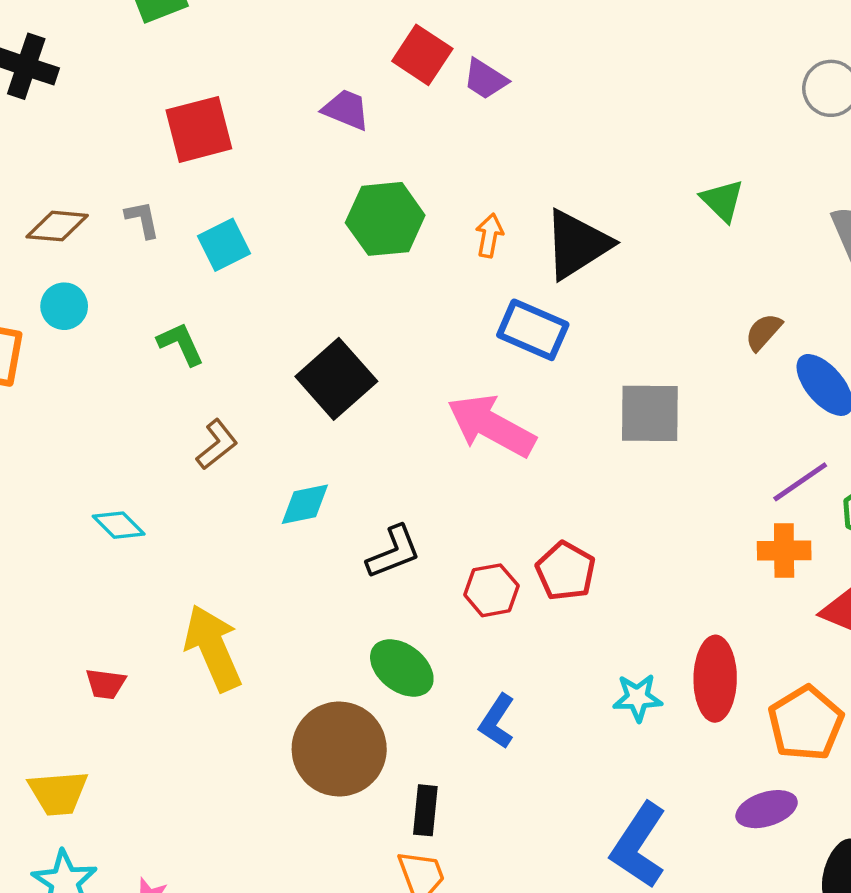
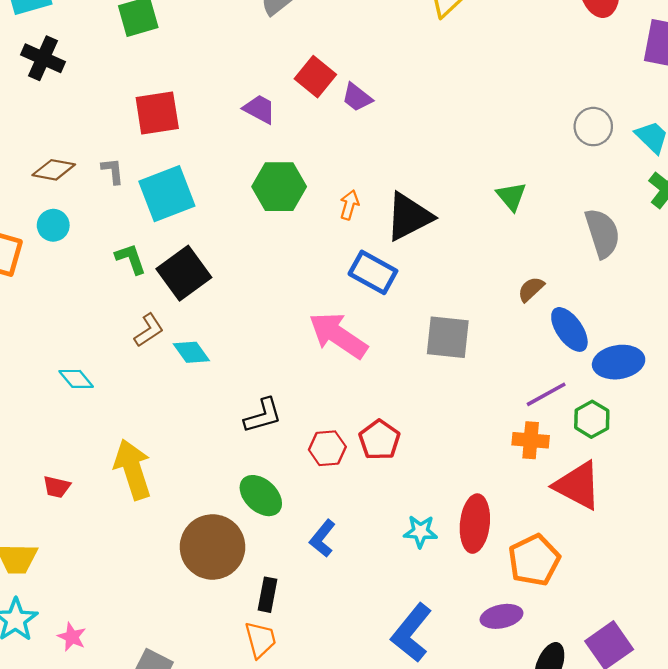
cyan square: (224, 245) -> (167, 194), size x1.6
black square: (336, 379) -> (184, 273), moved
cyan diamond: (305, 504) -> (191, 352), moved, turned 60

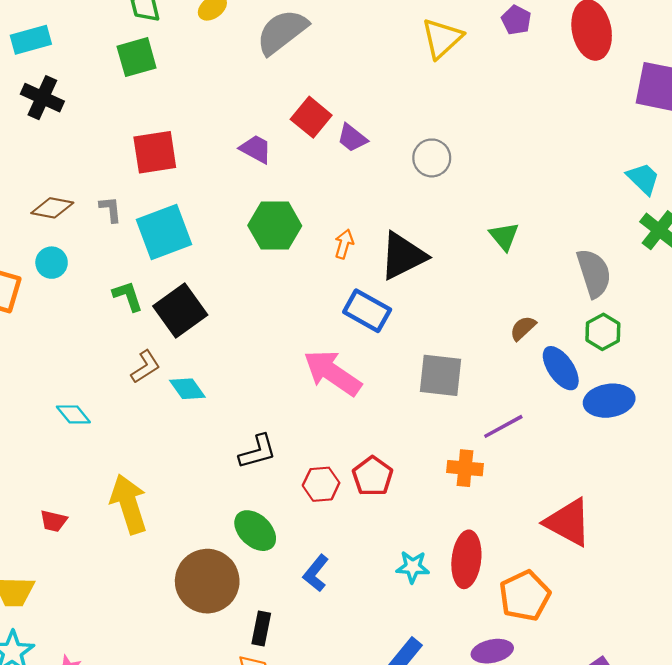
gray circle: (593, 127) -> (432, 158), moved
purple line: (546, 394) -> (503, 426), moved
green hexagon: (592, 419) -> (603, 332), moved
orange cross: (531, 440) -> (465, 468), moved

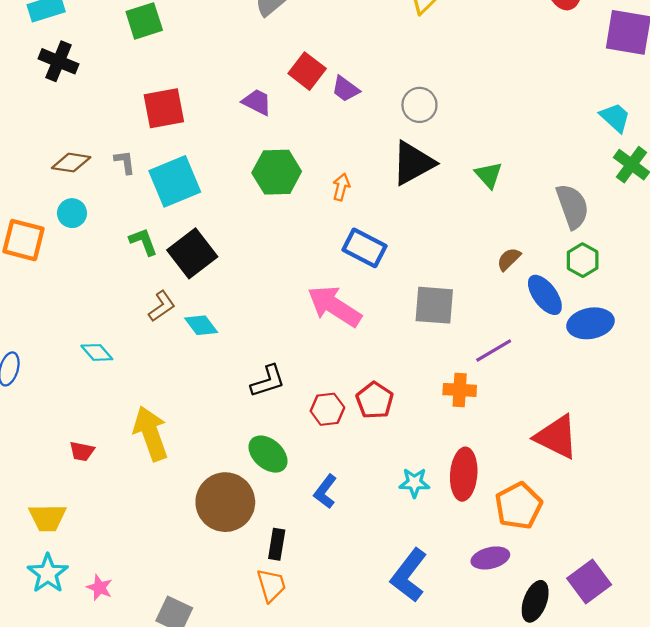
black triangle: (403, 256) -> (413, 163), moved

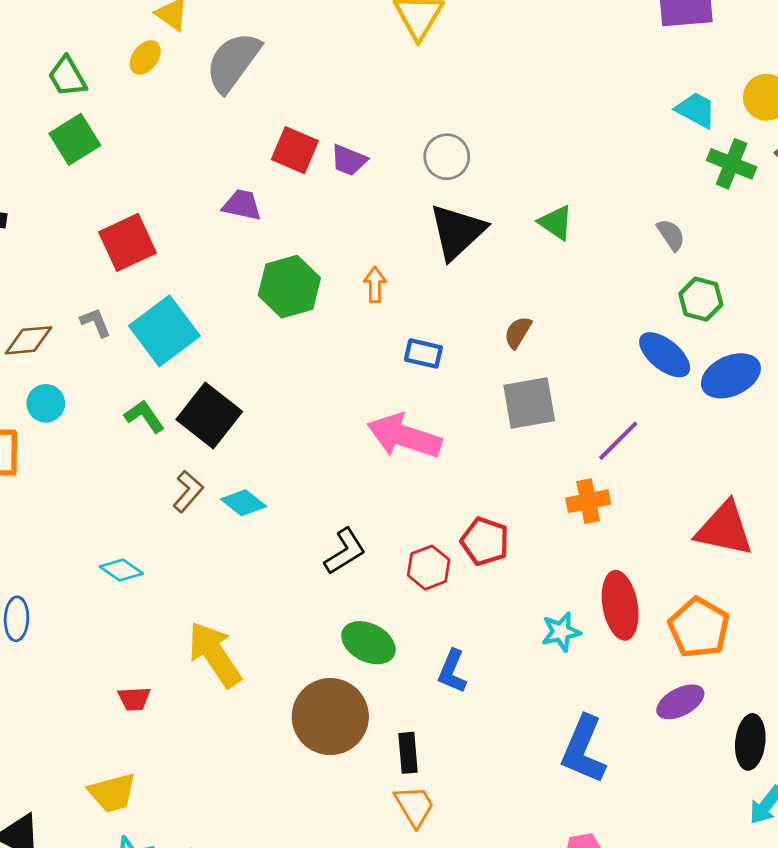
gray semicircle: (572, 206) -> (671, 235), size x0.6
blue rectangle: (364, 248) -> (423, 353), size x0.7
brown semicircle: (509, 259) -> (518, 332), moved

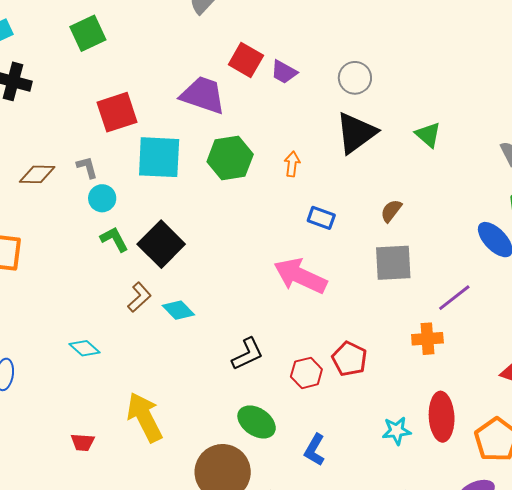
purple trapezoid: (242, 205) -> (203, 95), size x1.6
cyan square: (164, 331) -> (159, 157), moved, turned 33
cyan circle: (46, 403) -> (102, 198), moved

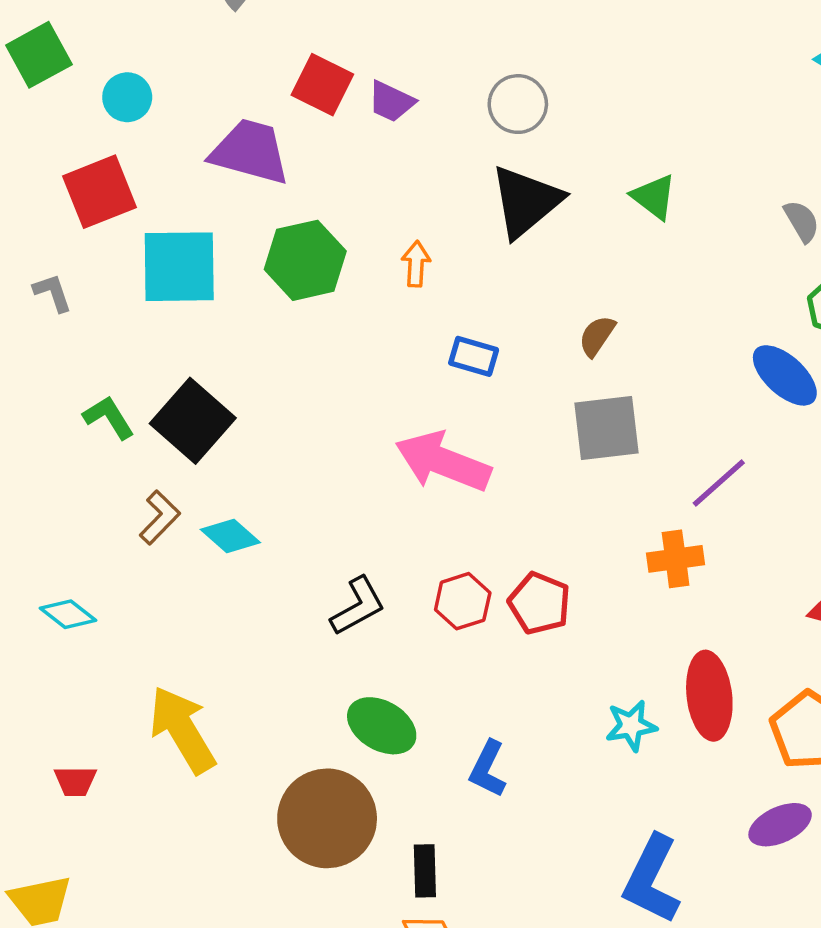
cyan circle: (102, 198) -> (127, 97), moved
red hexagon: (306, 373) -> (463, 601), moved

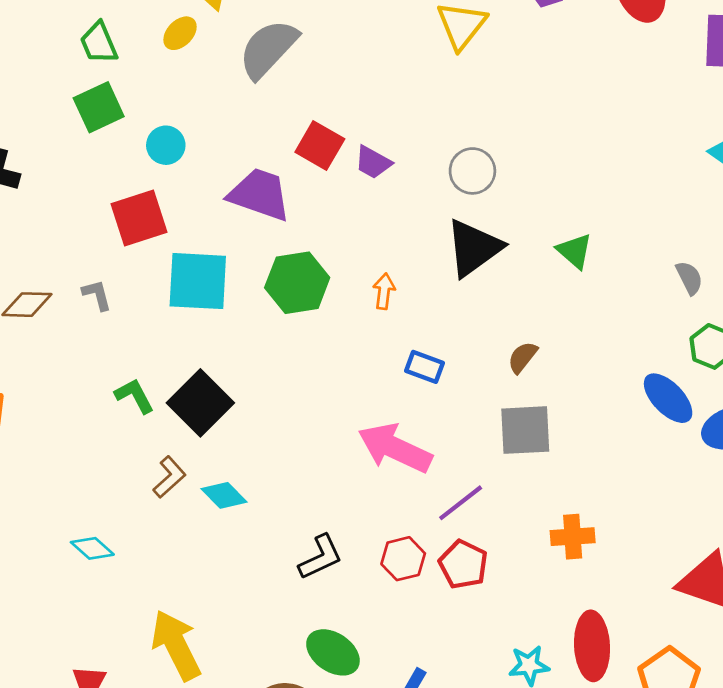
purple line: (719, 483) -> (461, 503), moved

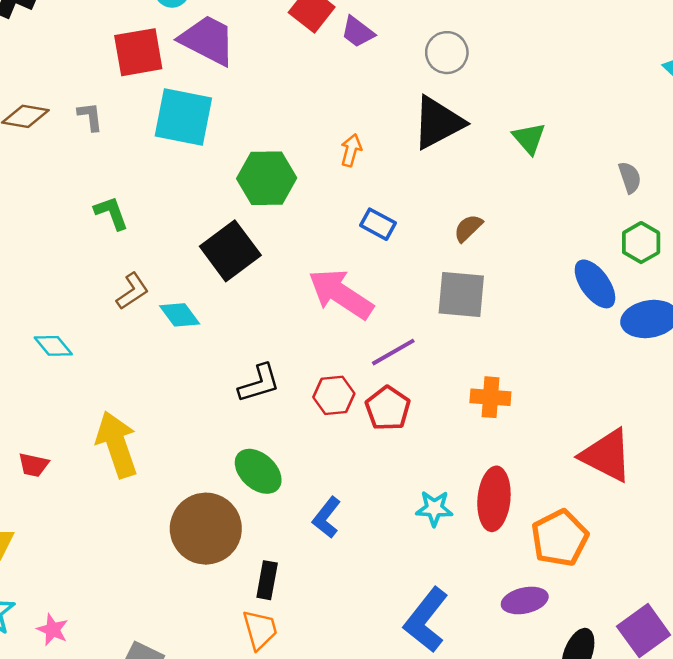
purple trapezoid: (260, 194) -> (207, 40), moved
green hexagon: (297, 283) -> (267, 178), moved
black square: (200, 403) -> (230, 251), moved

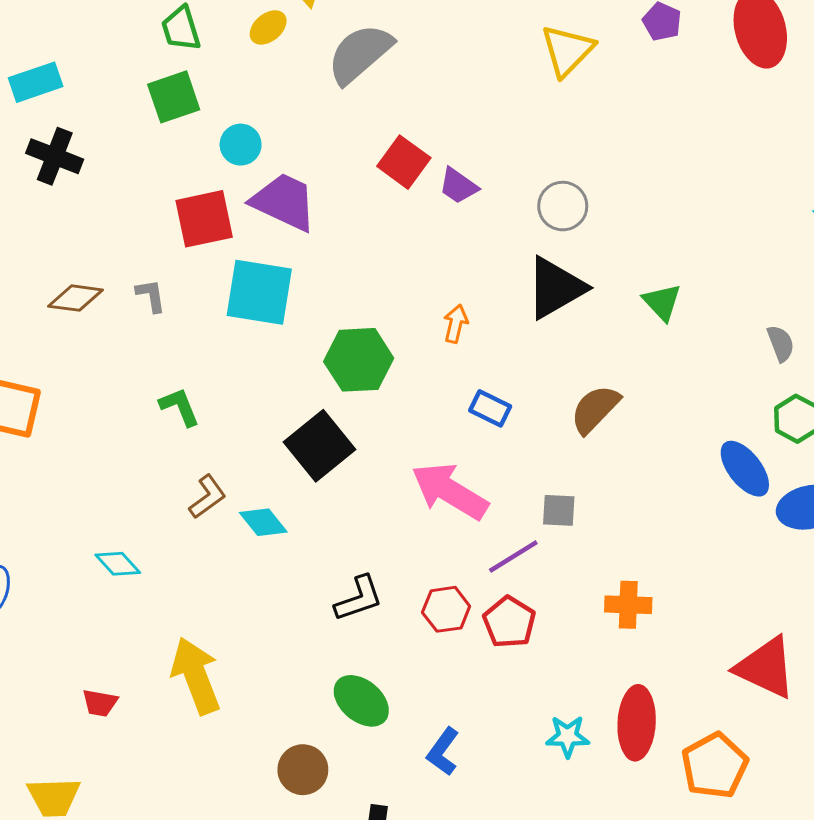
brown semicircle: (468, 228) -> (595, 409), size x1.5
gray square: (461, 294) -> (559, 510), moved, size x0.6
brown circle: (206, 529) -> (303, 770), size x0.6

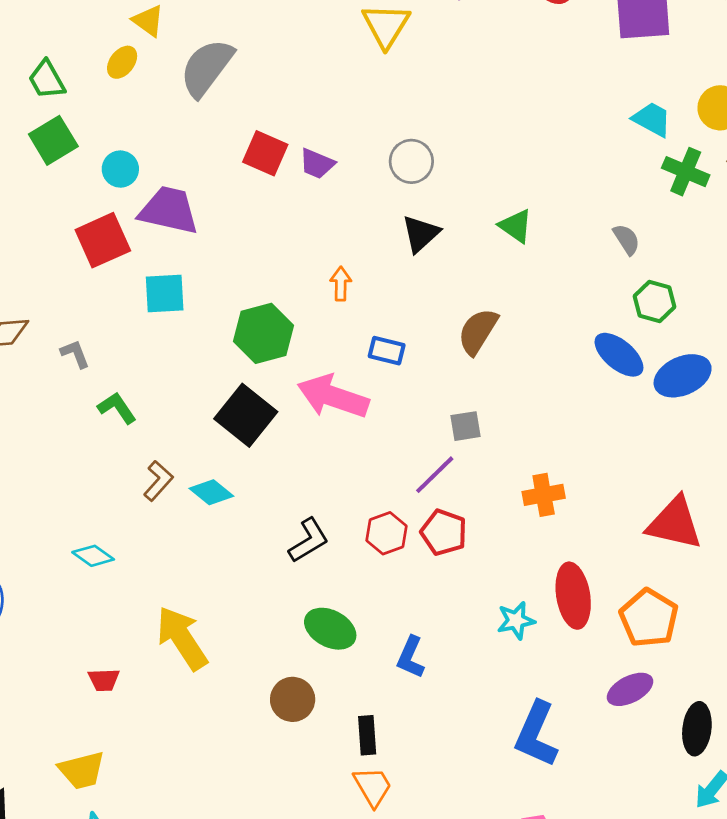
black triangle: (556, 288) -> (421, 234), size x0.7
cyan square: (259, 292) -> (165, 293), size x0.7
gray L-shape: (151, 296) -> (75, 354), moved
pink arrow: (450, 491) -> (333, 396), moved

